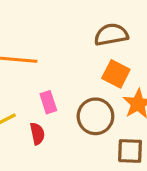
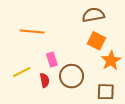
brown circle: (95, 116) -> (72, 76), moved

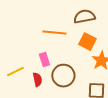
orange line: (32, 32) -> (54, 33), moved

